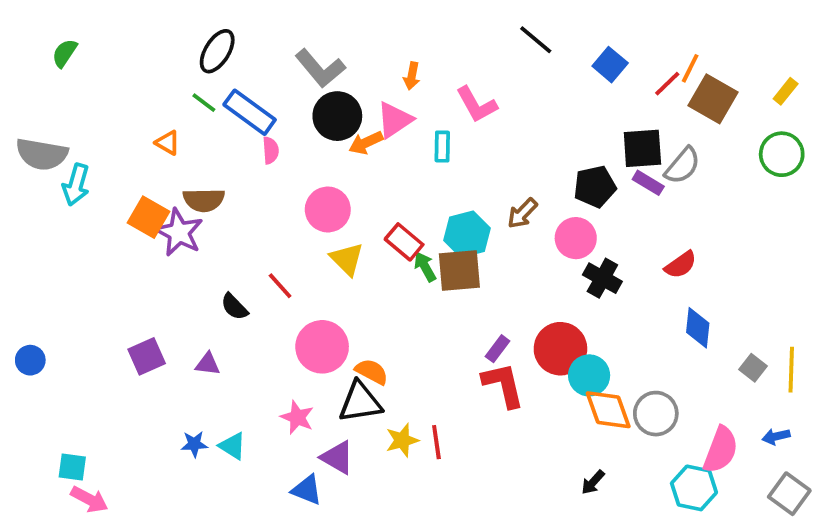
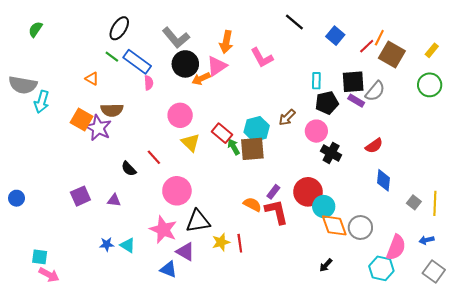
orange arrow: (412, 76) -> (226, 42), size x1.5
cyan rectangle: (442, 147) -> (316, 81), moved
orange semicircle: (372, 372) -> (252, 204), moved
pink star: (297, 417) -> (163, 230), size x1.5

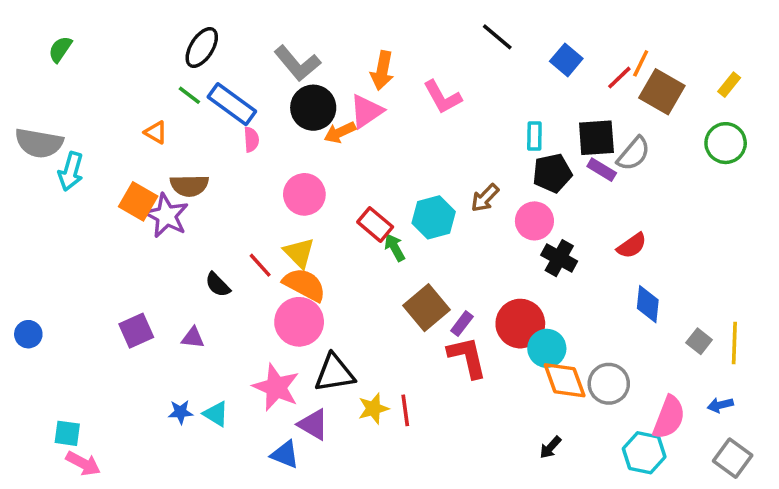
yellow triangle: (191, 143) -> (299, 253), moved
brown square: (252, 149) -> (427, 308), moved, turned -35
orange semicircle: (252, 204) -> (304, 285), moved, size x1.4

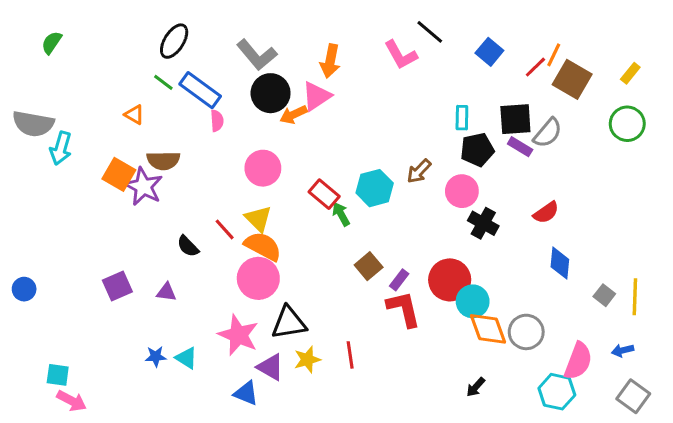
pink L-shape: (442, 97) -> (401, 55), moved
brown square: (427, 308) -> (369, 266), size x0.7
yellow star: (373, 409) -> (307, 360), moved

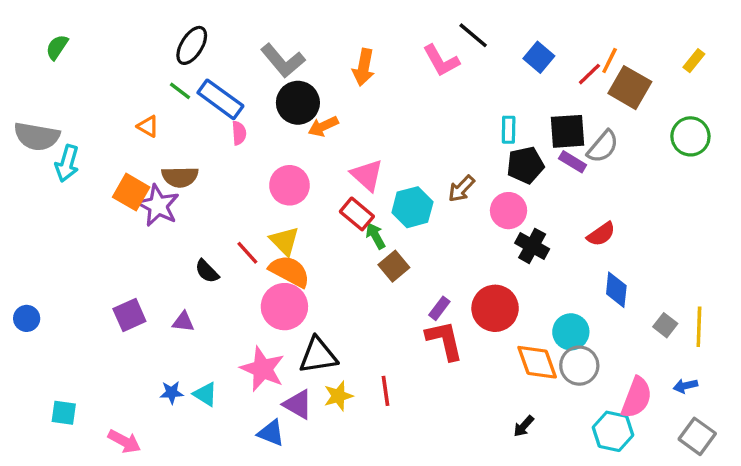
yellow rectangle: (630, 73) -> (694, 61), moved
pink triangle: (316, 96) -> (367, 175), moved, turned -44
brown square: (369, 266) -> (394, 266), moved
cyan circle: (473, 301) -> (571, 332), moved
pink arrow: (72, 401) -> (124, 441), moved

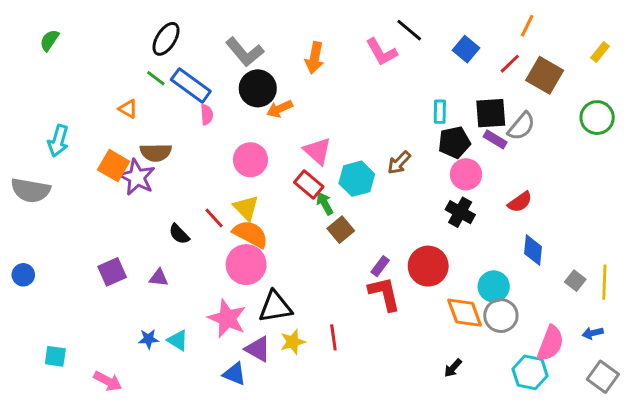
orange line: (610, 61) -> (527, 26), moved
gray semicircle: (37, 136) -> (31, 190), moved
pink circle: (509, 211) -> (466, 174), moved

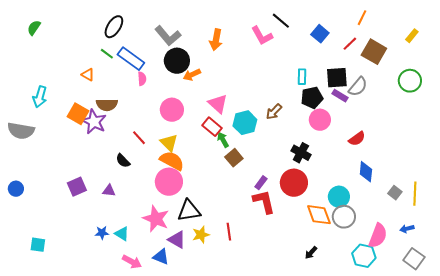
black cross: (460, 212) -> (301, 153), moved
red line: (214, 218) -> (139, 138), moved
pink arrow: (108, 381) -> (132, 262), moved

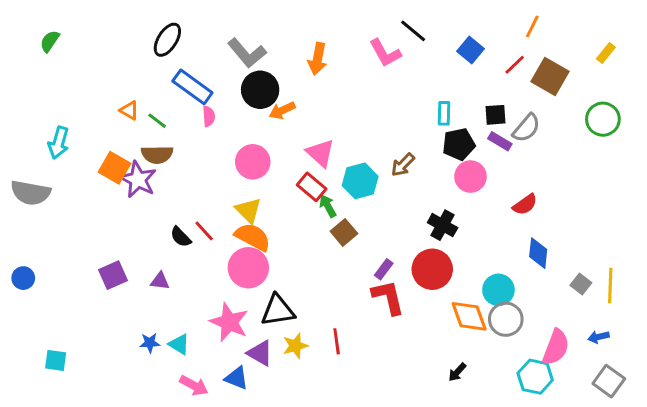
green line: (107, 54) -> (157, 121), moved
black square: (337, 78) -> (495, 115), size x0.7
red line: (139, 138) -> (204, 231), moved

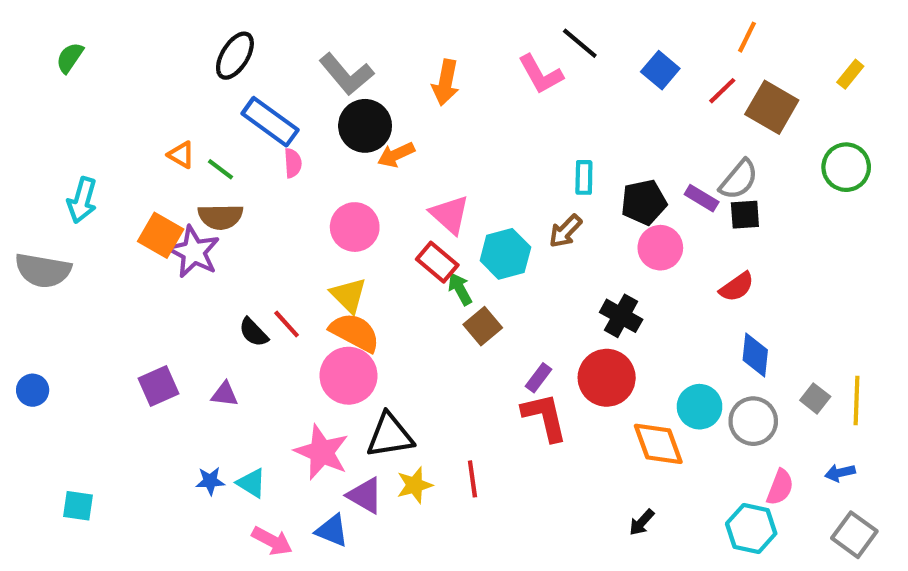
cyan rectangle: (444, 113) -> (584, 177), moved
black square: (495, 115) -> (745, 215), moved
gray circle: (506, 319) -> (753, 421), moved
pink semicircle: (556, 347) -> (780, 487), size x0.7

